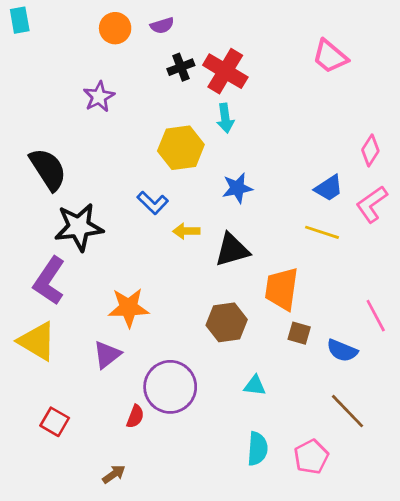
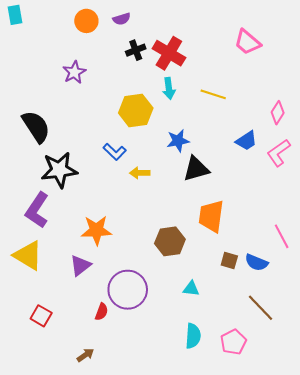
yellow line: (322, 232) -> (213, 94), moved
black triangle: (232, 250) -> (196, 169), moved
brown square: (299, 333) -> (229, 260), moved

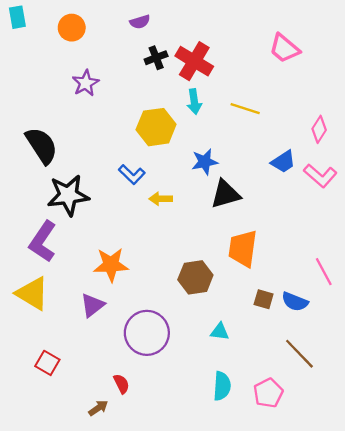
orange circle: (86, 21) -> (72, 28), moved
pink L-shape: (279, 153) -> (320, 176), turned -104
red semicircle: (101, 312) -> (121, 384), moved, turned -48

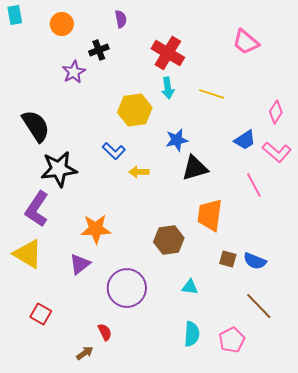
purple semicircle: (140, 22) -> (121, 19), turned -84
black cross: (156, 58) -> (99, 50), moved
pink line: (324, 272) -> (254, 185), moved

